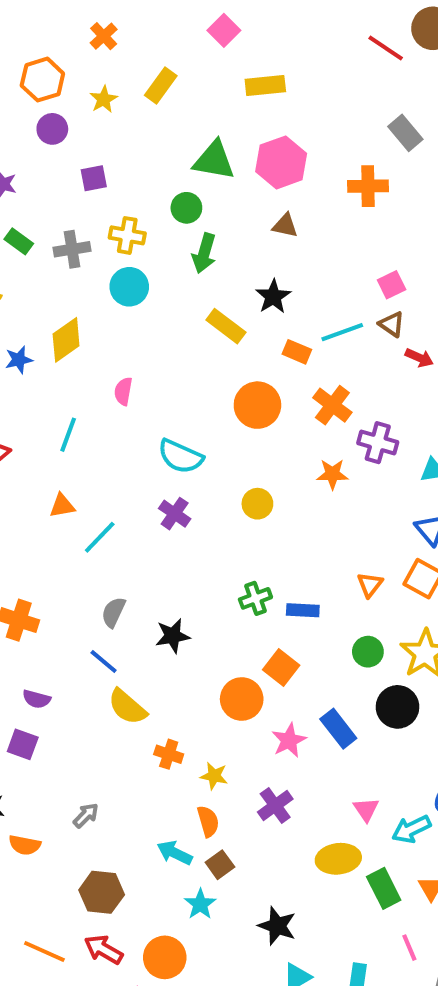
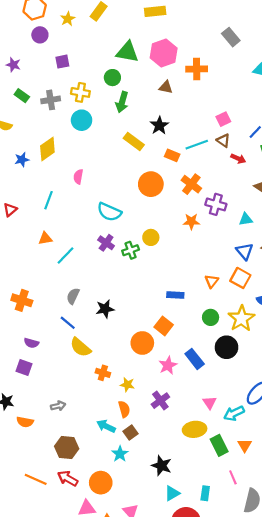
orange cross: (368, 186) -> (197, 69), moved
green cross: (255, 598) -> (131, 250), moved
gray arrow: (86, 815) -> (58, 406), turned 32

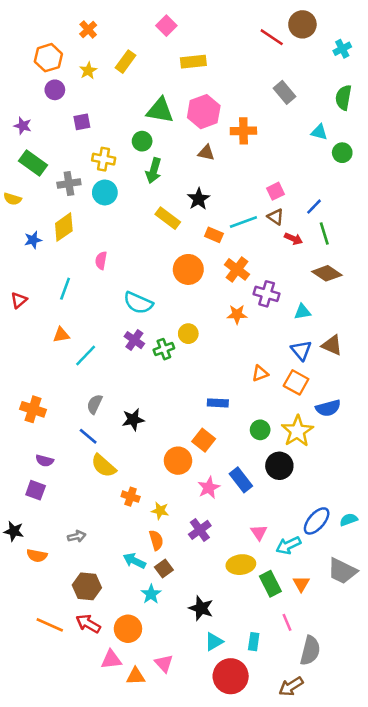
green rectangle: (22, 96) -> (33, 163), size x1.5
gray cross: (51, 100) -> (69, 183), moved
orange triangle: (212, 281) -> (260, 373), moved, turned 32

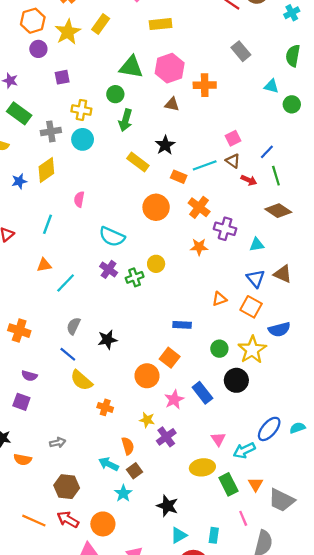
yellow star: (88, 71) -> (68, 32), size x1.6
yellow star: (160, 511) -> (147, 420), moved
gray trapezoid: (342, 571) -> (282, 500), moved

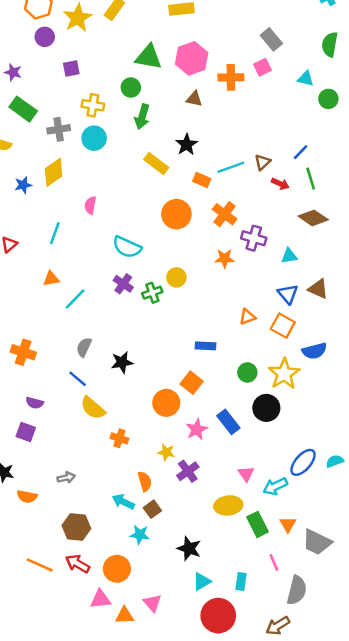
pink square: (233, 138) -> (263, 67), moved
brown triangle: (233, 161) -> (263, 162), turned 42
cyan star: (123, 493) -> (140, 535), turned -30

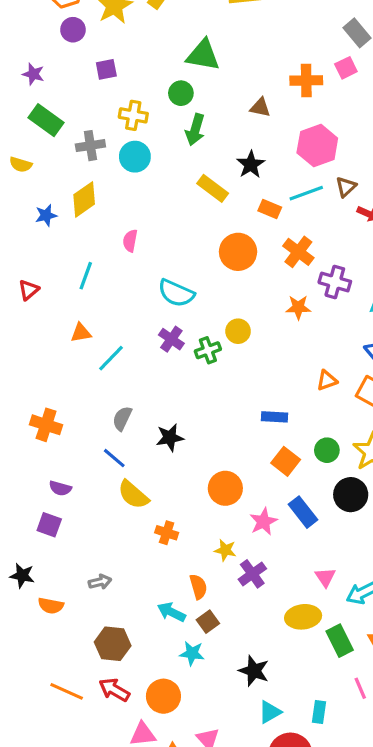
pink hexagon: (192, 58) -> (317, 146), moved
orange square: (192, 383) -> (286, 461), moved

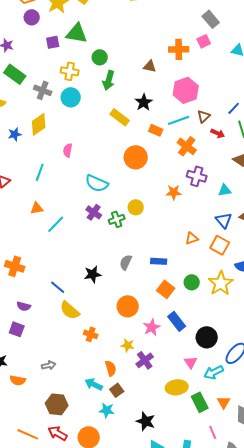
green triangle: (203, 55) -> (77, 33), moved
gray cross: (90, 146) -> (43, 90), turned 30
orange cross: (298, 252) -> (187, 146), moved
gray semicircle: (122, 418) -> (126, 262), moved
black circle: (351, 495) -> (207, 337), moved

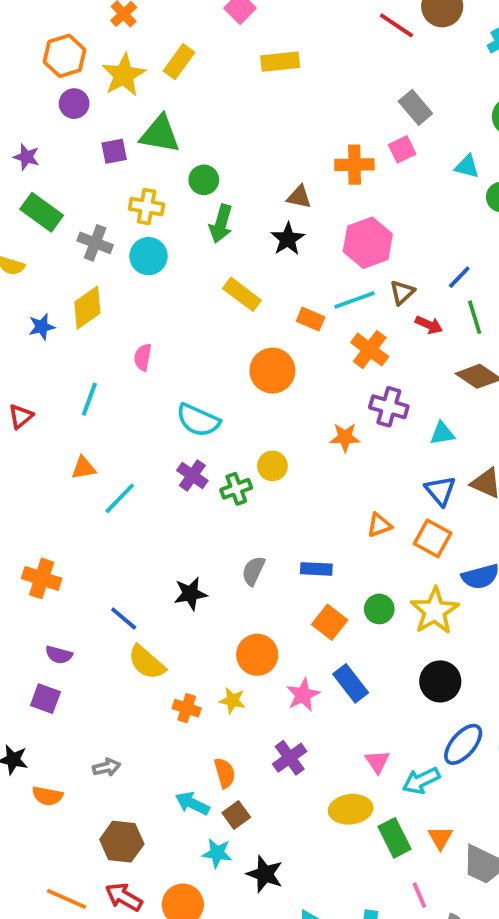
black star: (144, 102) -> (288, 239), moved
black circle: (207, 337) -> (440, 681), moved
yellow star: (128, 345) -> (232, 701), moved
black star: (146, 421) -> (265, 874), moved

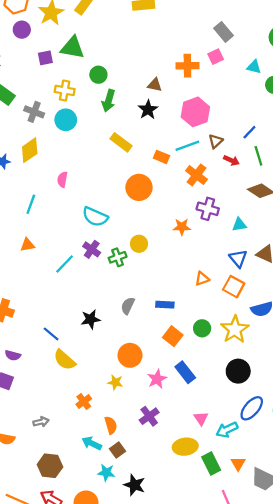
cyan line: (120, 498) -> (65, 264), moved
orange cross: (187, 708) -> (84, 402), moved, turned 35

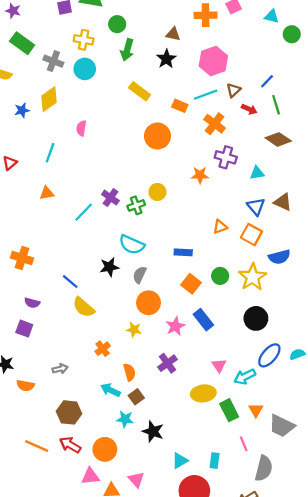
cyan semicircle: (95, 217) -> (132, 245), moved
gray semicircle: (128, 306) -> (140, 275), moved

